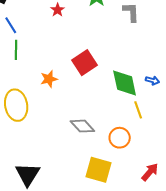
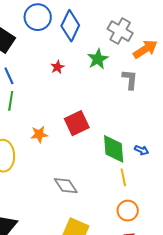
orange circle: (120, 138) -> (128, 211), moved

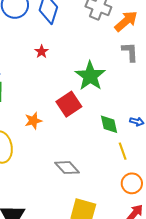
green star: (98, 59) -> (90, 76), moved, size x1.4
gray L-shape: (130, 80) -> (130, 52), moved
green diamond: (114, 149) -> (109, 124), size x0.7

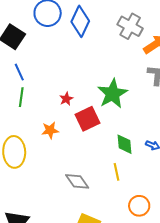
red star: (42, 52) -> (66, 99), moved
yellow line: (123, 151) -> (116, 172), moved

